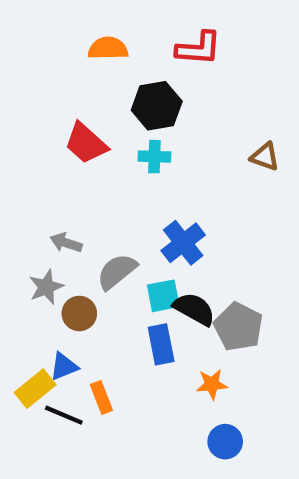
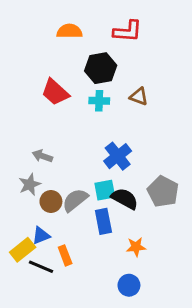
brown triangle: (265, 157) -> (139, 96), moved
gray semicircle: (117, 271) -> (75, 200), moved
gray pentagon: (238, 327) -> (163, 192), moved
blue circle: (225, 442) -> (129, 285), moved

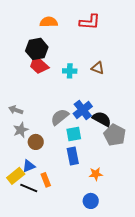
black hexagon: (101, 68) -> (37, 49), moved
gray arrow: (42, 156) -> (16, 110), moved
black semicircle: (125, 199) -> (102, 119), moved
gray semicircle: (75, 200) -> (60, 117), moved

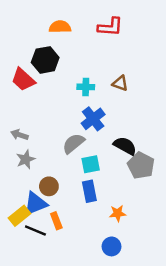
red trapezoid: (39, 65) -> (23, 80), moved
blue cross: (83, 110) -> (93, 119), moved
brown circle: (36, 142) -> (49, 186), moved
blue triangle: (29, 166) -> (35, 204), size x1.5

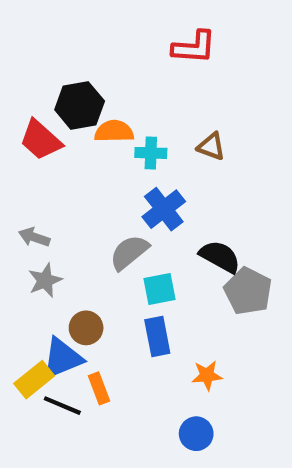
orange semicircle: (60, 27) -> (114, 131), moved

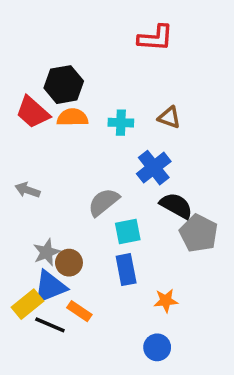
orange semicircle: (114, 131) -> (72, 117), moved
blue cross: (164, 209) -> (154, 168), moved
gray star: (45, 280) -> (47, 252), moved
orange rectangle: (99, 388) -> (79, 311), turned -35

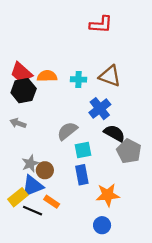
black hexagon: (64, 85) -> (24, 91), moved
brown triangle: (169, 117) -> (110, 76), size x1.5
orange star: (166, 301) -> (108, 195), size x1.5

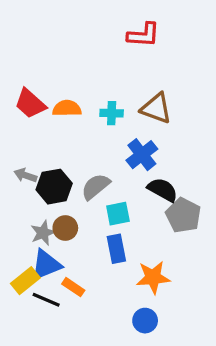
black hexagon: (24, 91) -> (54, 187), moved
brown circle: (45, 170) -> (65, 228), moved

